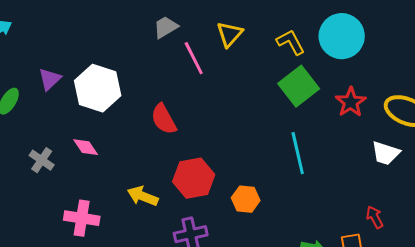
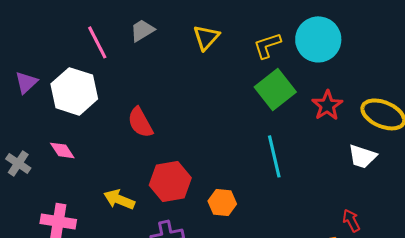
yellow L-shape: (291, 42) -> (267, 45), turned -80
pink line: (194, 58) -> (97, 42), moved

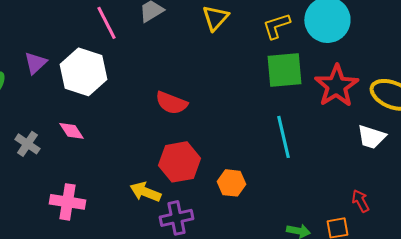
green square: (275, 89) -> (284, 70), turned 33
red star: (327, 105) -> (336, 86), size x1.4
red semicircle: (140, 122) -> (171, 103), moved, turned -40
yellow arrow: (119, 199) -> (145, 192), moved

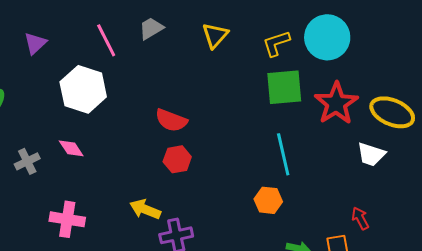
purple triangle: (35, 63) -> (35, 43), moved
gray cross: (27, 144) -> (27, 161), turned 30
red hexagon: (179, 162) -> (177, 159), moved, size x0.7
orange hexagon: (231, 183) -> (268, 200), moved

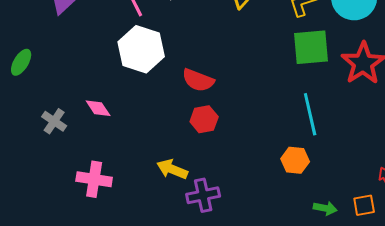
white hexagon: (83, 89) -> (141, 49), moved
gray cross: (27, 161) -> (54, 121), turned -30

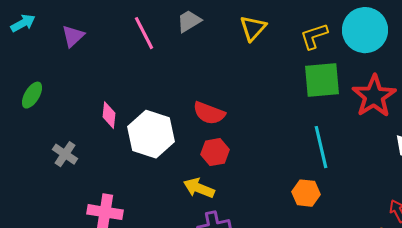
white hexagon: (141, 49) -> (151, 134), moved
pink diamond: (98, 108) -> (109, 115), moved, turned 40
yellow arrow: (172, 169) -> (199, 188), moved

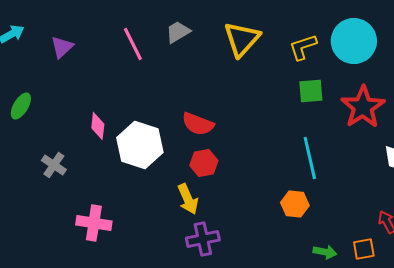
yellow triangle: (253, 28) -> (242, 39), size x1.4
green square: (322, 80) -> (311, 91), size x0.7
yellow arrow: (199, 188) -> (188, 199), turned -136

